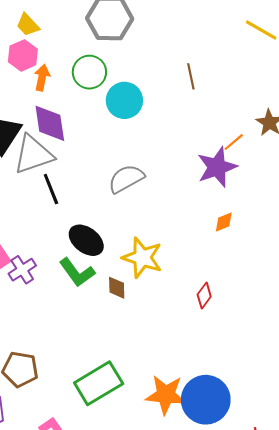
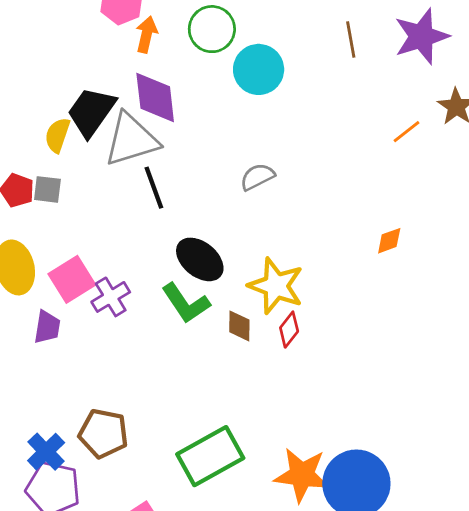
purple star: (217, 167) -> (422, 36), moved
gray semicircle: (126, 179) -> (257, 177), size x0.7
red diamond: (204, 295) -> (289, 330), moved

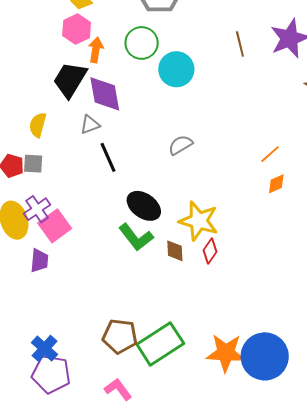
black trapezoid: (91, 112) -> (70, 80), moved
orange line: (406, 132) -> (270, 154), moved
gray triangle: (131, 140) -> (90, 125), size x0.5
purple cross: (111, 297) -> (37, 209), moved
brown pentagon: (103, 433) -> (120, 336), moved

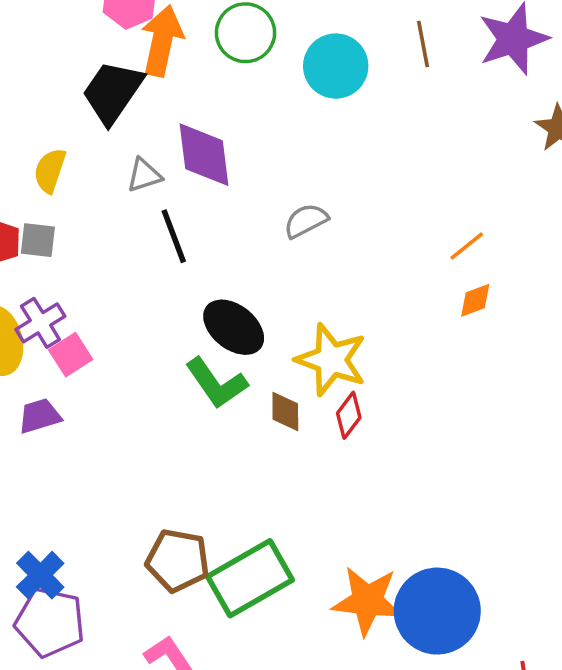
orange arrow: (96, 50) -> (162, 41), size x1.5
cyan circle: (176, 69) -> (336, 66), moved
purple diamond: (105, 94) -> (204, 155), moved
pink square: (55, 226) -> (71, 355), size x0.7
purple trapezoid: (39, 261) -> (40, 416), turned -115

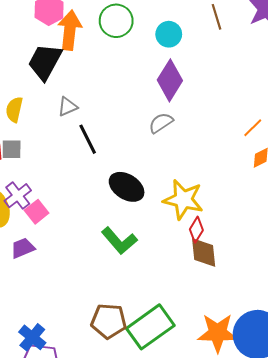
cyan circle: (336, 66) -> (169, 34), size x0.7
purple diamond: (204, 155) -> (170, 80), moved, turned 45
green L-shape: (216, 383) -> (119, 241), moved
brown diamond: (285, 412) -> (204, 252), moved, size x1.4

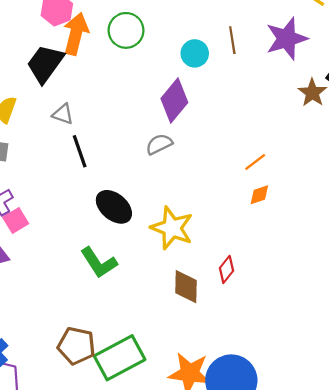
cyan circle: (169, 34) -> (195, 53), moved
gray triangle: (68, 107) -> (63, 114), turned 35
red diamond: (196, 230) -> (226, 269), moved

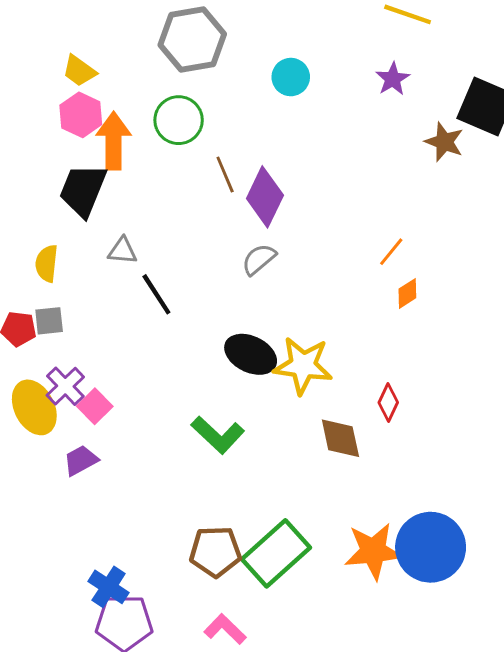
purple star: (287, 39) -> (393, 79), size x0.6
brown line: (232, 40) -> (225, 174), moved
cyan circle: (195, 53) -> (291, 77), moved
black ellipse: (114, 207) -> (251, 354), moved

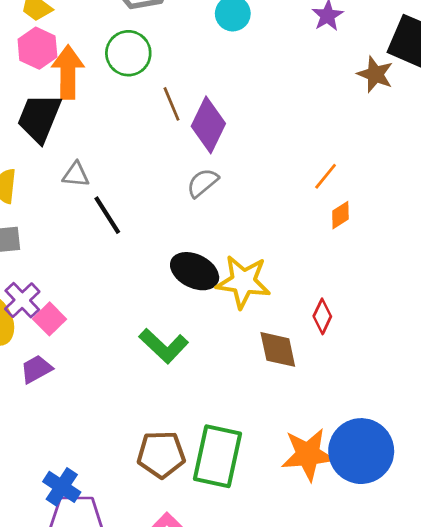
green rectangle: (276, 553) -> (218, 456), turned -36

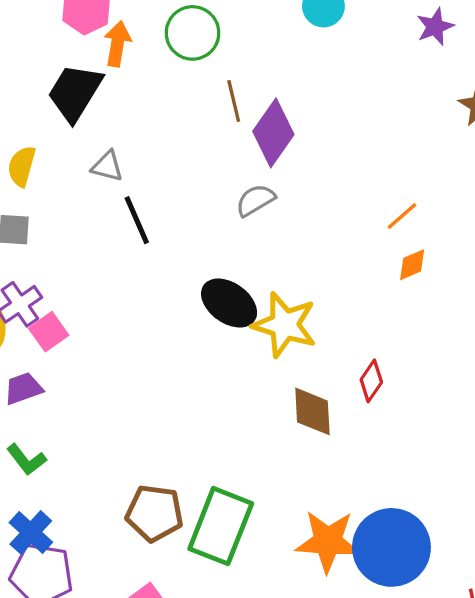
orange arrow: (68, 72) -> (117, 44), size x0.7
green L-shape: (164, 346) -> (26, 460), moved, size x0.7

